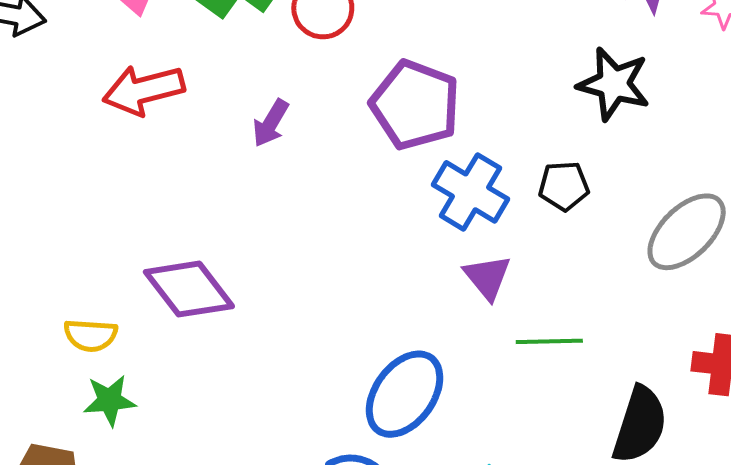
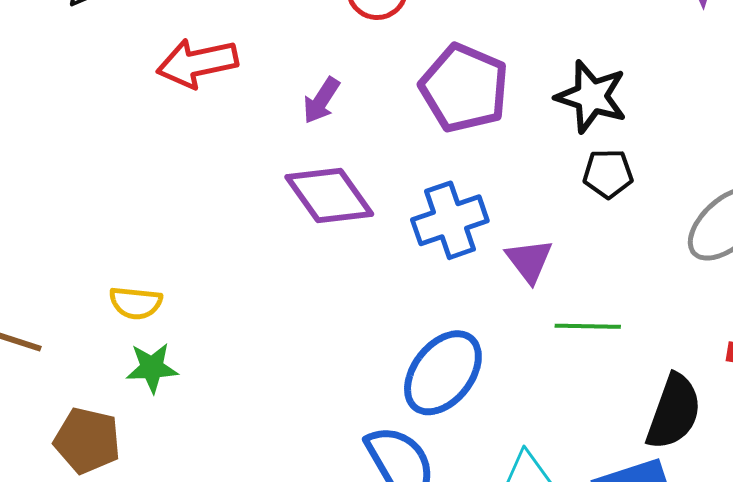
black star: (614, 84) -> (591, 97), moved
blue cross: (471, 192) -> (450, 220), moved, turned 38
purple diamond: (189, 289) -> (329, 195), moved

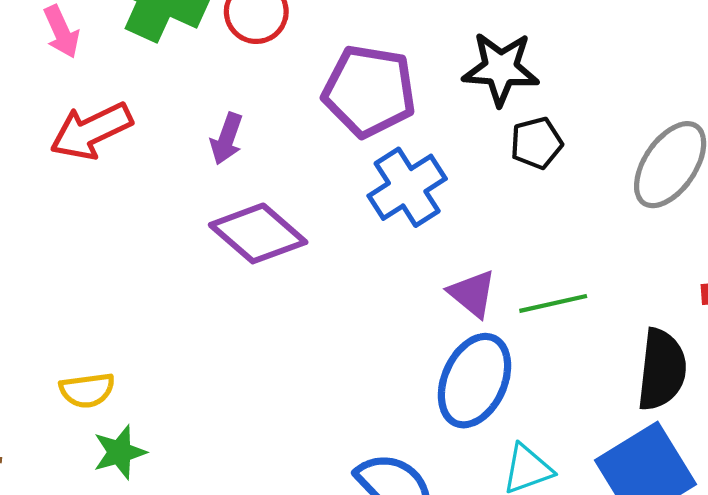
blue cross: (450, 220) -> (407, 187), moved
purple triangle: (529, 261) -> (472, 293), moved
blue ellipse: (443, 373) -> (474, 381), moved

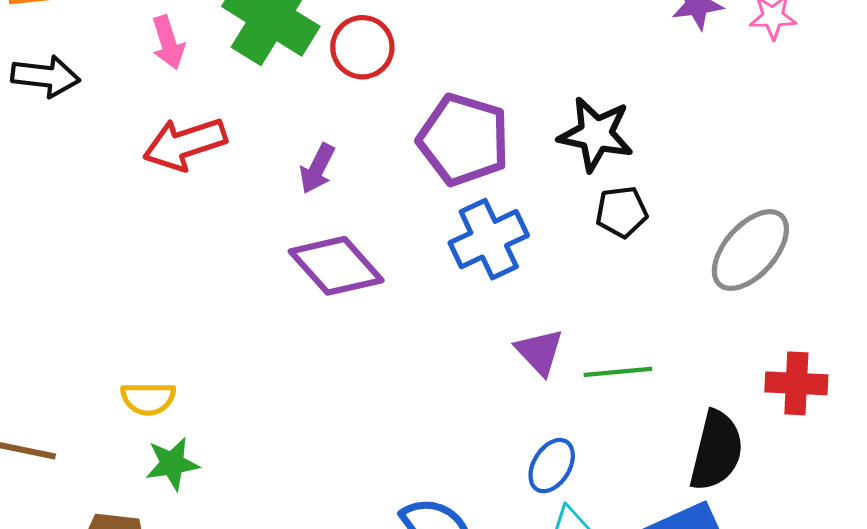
blue ellipse: (474, 381) -> (552, 466), moved, size x0.6

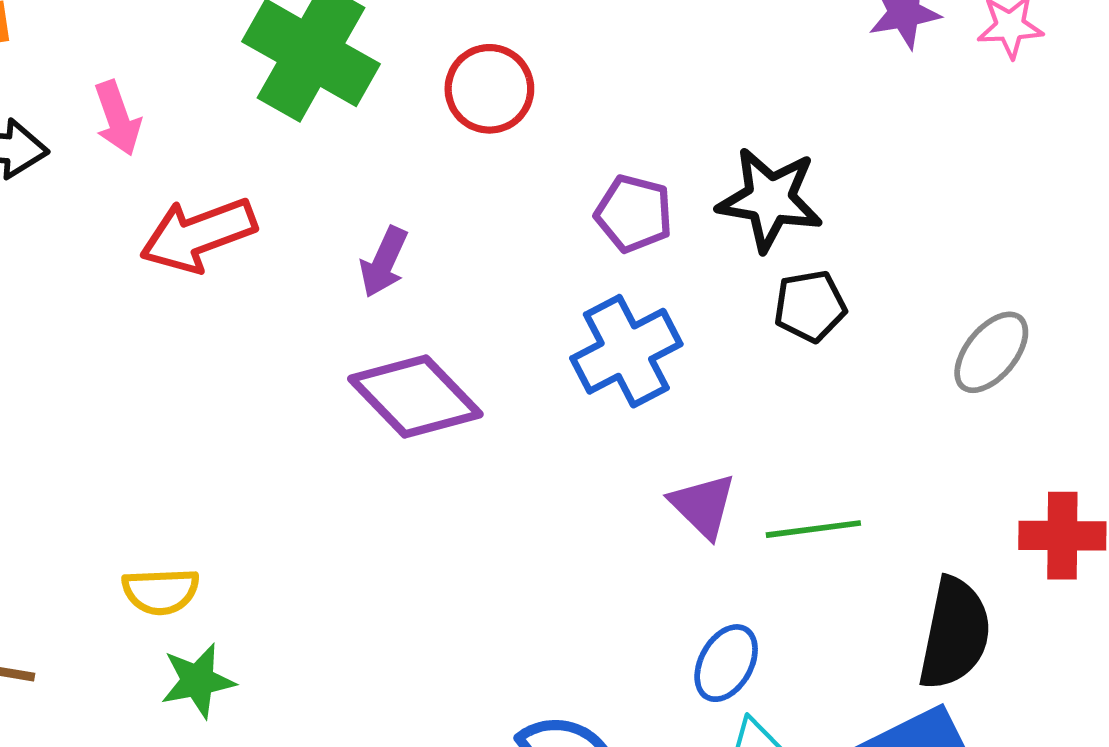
pink arrow: (168, 42) -> (118, 118), moved
red circle: (362, 47) -> (489, 89), moved
purple pentagon: (464, 140) -> (634, 214), moved, size x0.6
gray ellipse: (750, 250) -> (991, 352), size x0.7

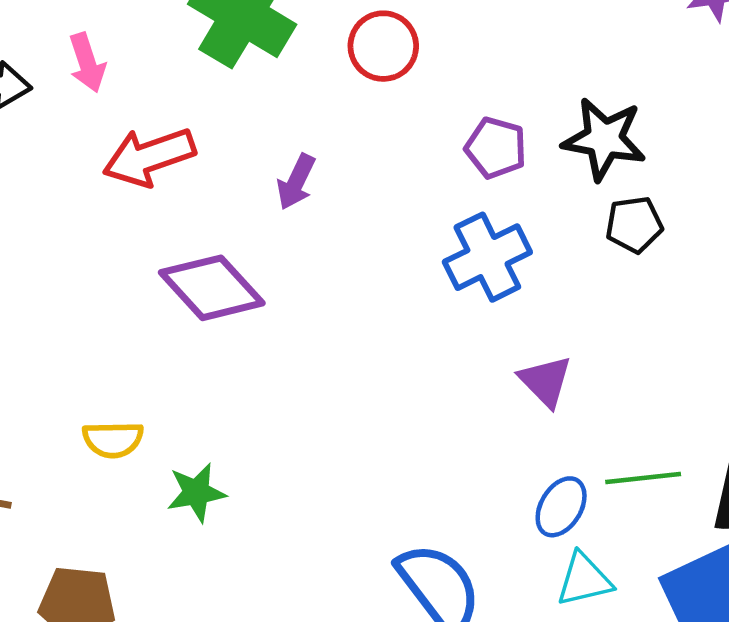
purple diamond: (415, 396) -> (212, 288), moved
green line: (813, 529) -> (643, 478), moved
green star: (198, 681) -> (196, 493), moved

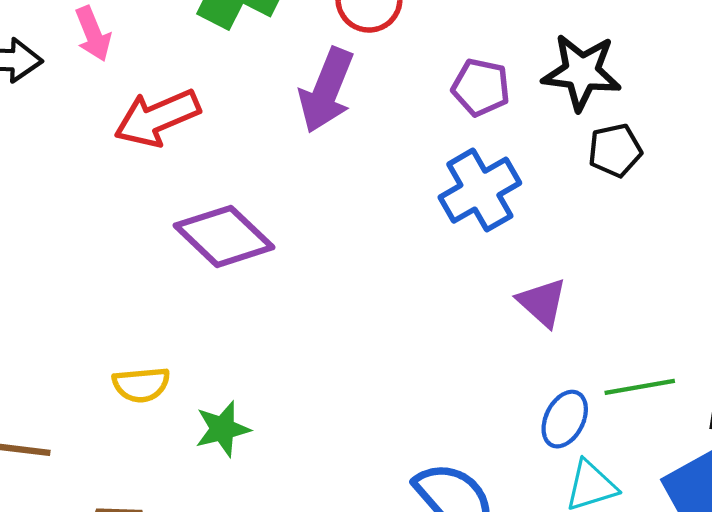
purple arrow: (296, 182) -> (326, 90), moved, size x1.6

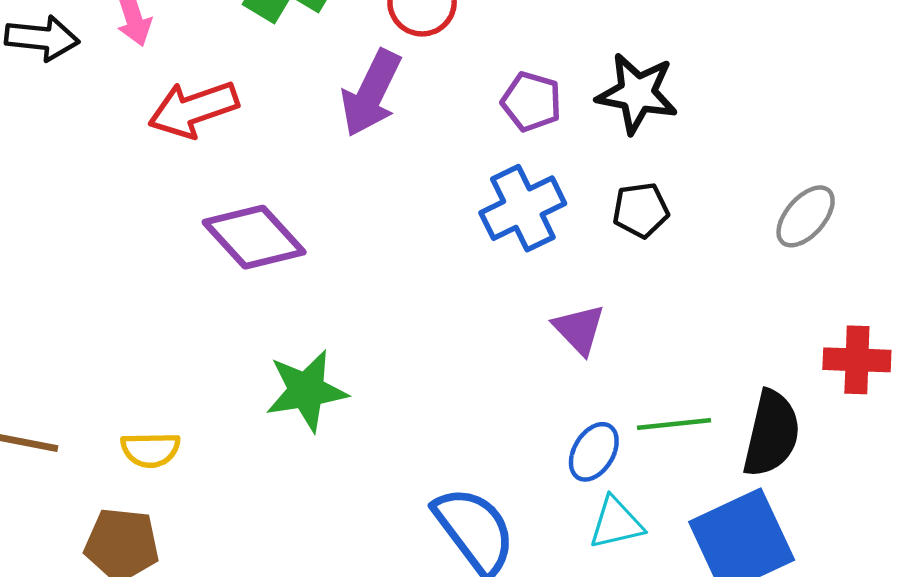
black pentagon: (615, 150) -> (641, 210), moved
yellow semicircle: (141, 385) -> (150, 450), moved
green star: (223, 429) -> (306, 391), moved, size x1.4

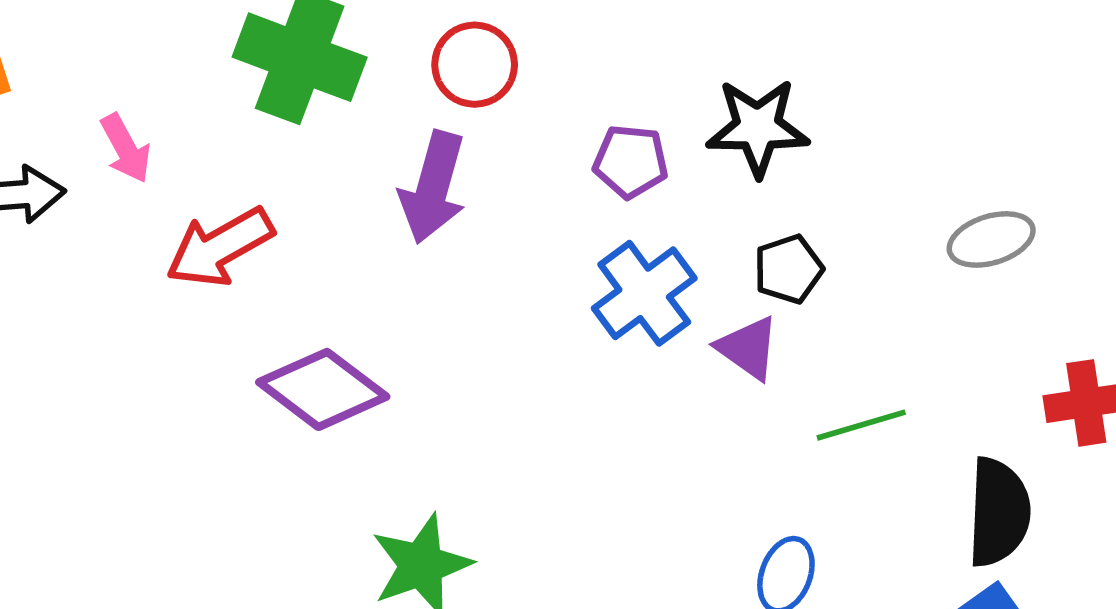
gray ellipse: (806, 216) -> (991, 239), turned 42
purple triangle: (579, 329) -> (748, 348), moved
green line: (674, 424) -> (861, 425), moved

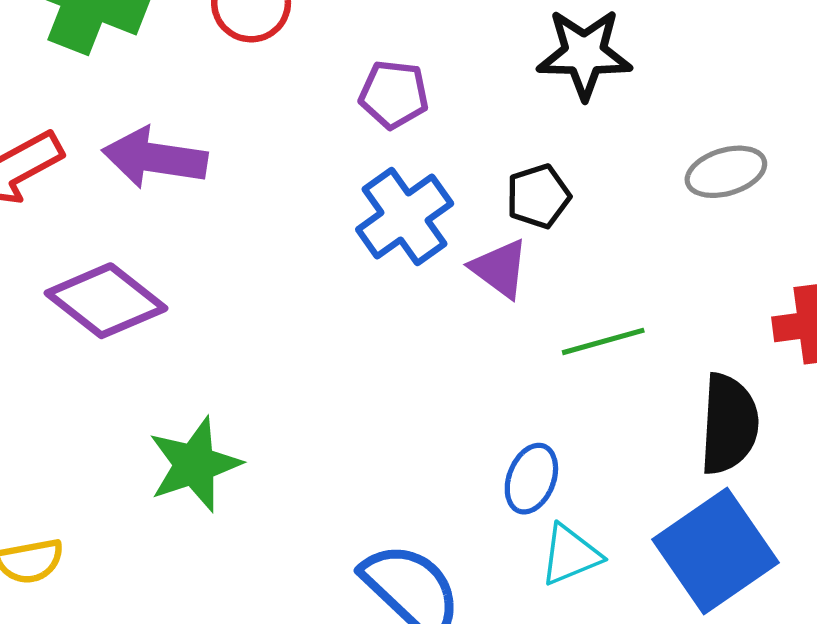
black star: (758, 127) -> (584, 54), moved
purple arrow: (433, 187) -> (155, 158), moved, turned 82

